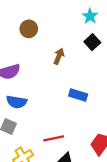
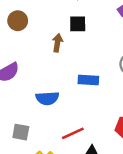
black square: (92, 42) -> (78, 24), moved, turned -35
blue semicircle: (17, 102) -> (47, 98), moved

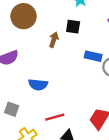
brown circle: (18, 21) -> (24, 16), size x1.5
blue rectangle: (88, 80) -> (93, 56), moved

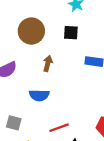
brown circle: (24, 16) -> (31, 31), moved
brown arrow: (54, 40) -> (48, 63), moved

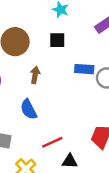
blue semicircle: (39, 95) -> (29, 109), turned 66

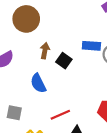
black square: (57, 40) -> (64, 61), moved, turned 35

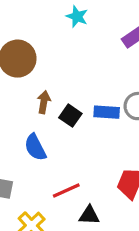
blue rectangle: (91, 46) -> (107, 112), moved

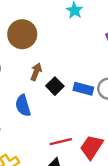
red line: (66, 191) -> (61, 142), moved

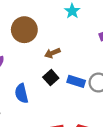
brown arrow: (36, 72) -> (52, 53), moved, turned -136

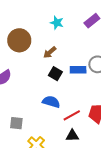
cyan star: (72, 11) -> (57, 23), moved
blue semicircle: (21, 93) -> (51, 102), moved, turned 138

